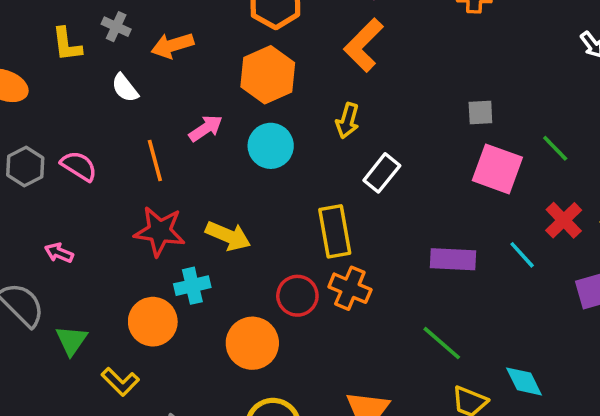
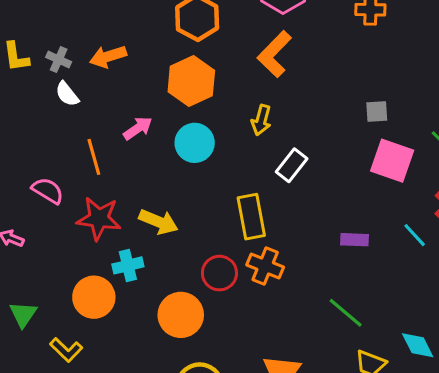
gray cross: (116, 27) -> (59, 59), moved
pink semicircle: (79, 166) -> (48, 191), moved
purple rectangle: (453, 259) -> (355, 240), size x0.7

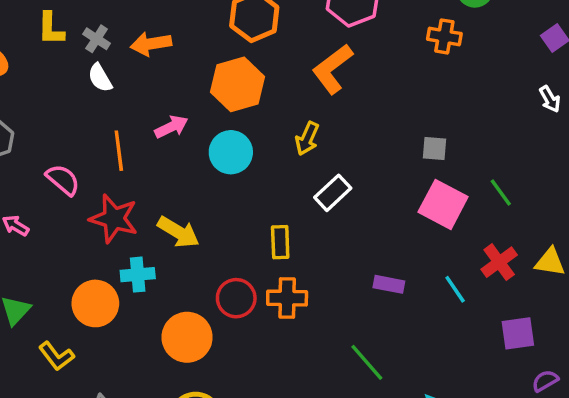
yellow rectangle: (251, 217) -> (280, 242), size x0.7
orange cross: (265, 266) -> (287, 298), turned -30

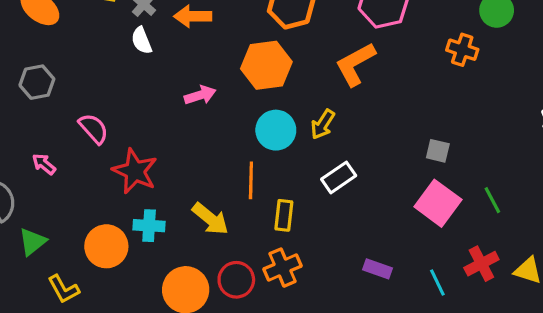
orange line: (119, 151) -> (251, 180), moved
cyan circle: (231, 152) -> (276, 130), moved
yellow arrow: (178, 232) -> (210, 219), moved
red circle: (236, 298) -> (236, 280), moved
orange cross: (287, 298) -> (283, 268), turned -33

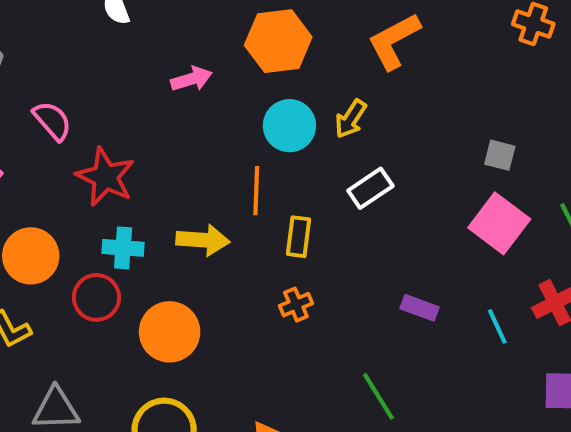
yellow arrow: (210, 219) -> (203, 240), turned -36
orange circle: (106, 246) -> (31, 256), moved
orange cross: (283, 268) -> (296, 305), size x0.7
red circle: (236, 280) -> (96, 297), moved

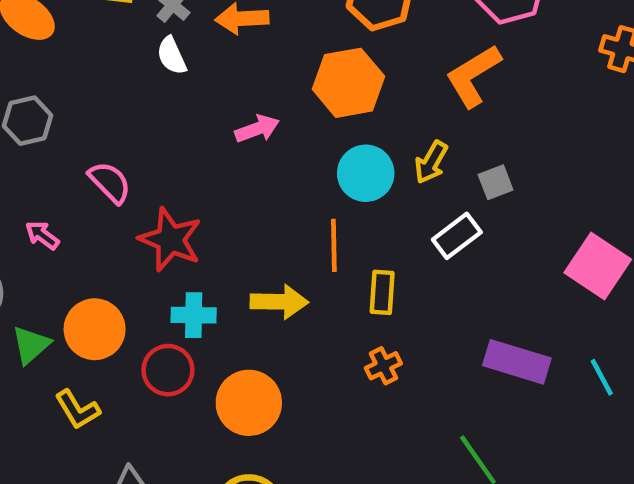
gray square: (500, 155) -> (496, 182), moved, turned -32
purple rectangle: (420, 308) -> (517, 362), size x1.6

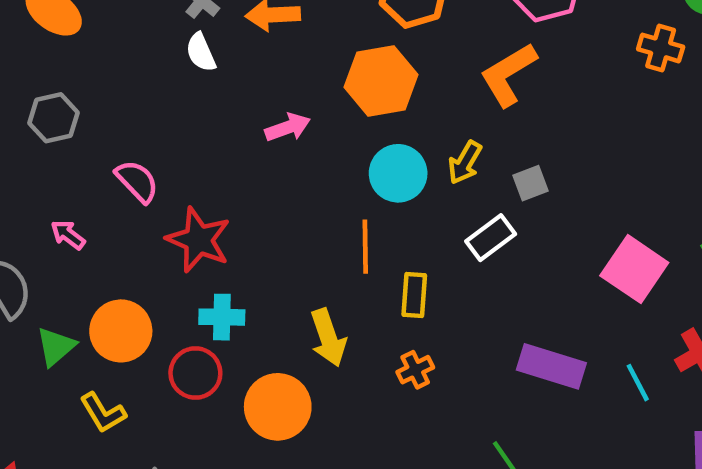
yellow arrow: (279, 302) -> (328, 338), moved, turned 70

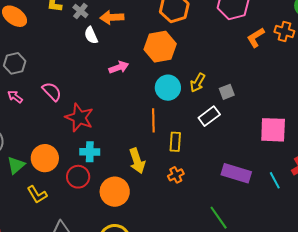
white semicircle: (201, 52) -> (91, 35), moved
orange L-shape: (508, 74) -> (256, 38), moved, size x0.7
pink arrow: (68, 235) -> (15, 97), moved
pink square: (634, 269) -> (273, 130), turned -32

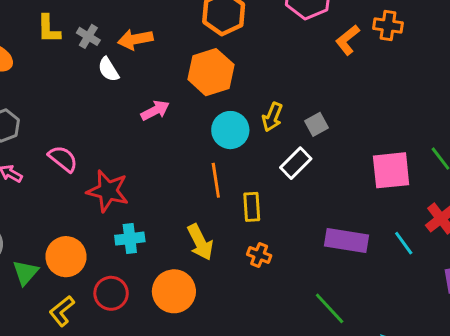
orange cross: (176, 175) -> (259, 255), turned -35
red circle: (78, 177) -> (111, 293), moved
yellow L-shape: (37, 195) -> (62, 311), turned 90

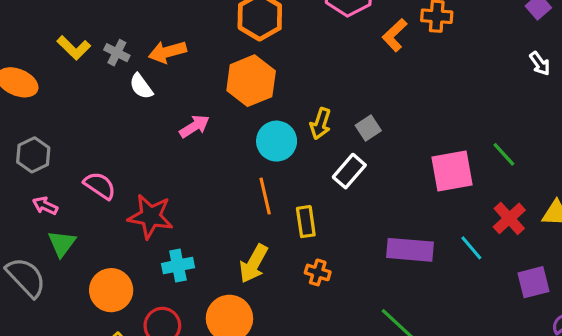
yellow L-shape: (49, 29) -> (74, 48), turned -40
yellow arrow: (200, 242) -> (254, 264), turned 60
green triangle: (26, 273) -> (62, 243), moved

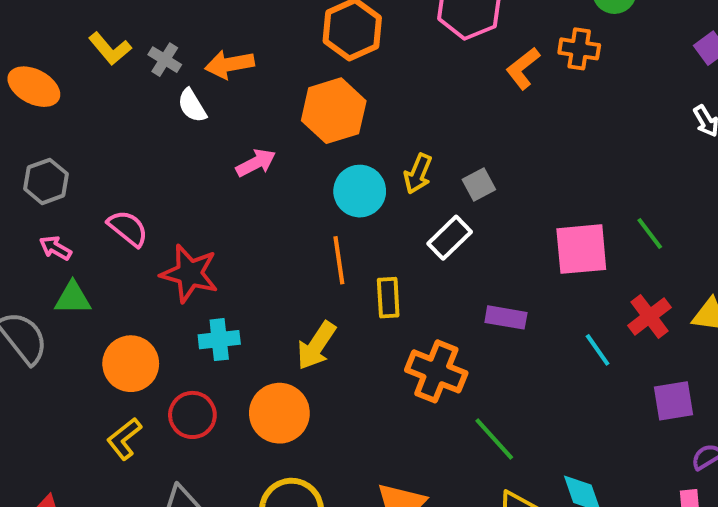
green triangle: (62, 243) -> (73, 298), turned 48
purple rectangle: (410, 250) -> (506, 317), moved, size x0.7
orange cross: (318, 272) -> (436, 371), moved, size x1.8

